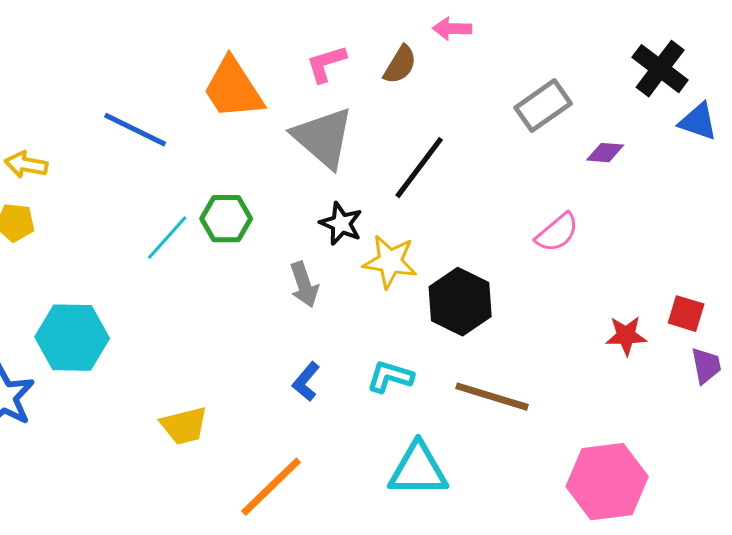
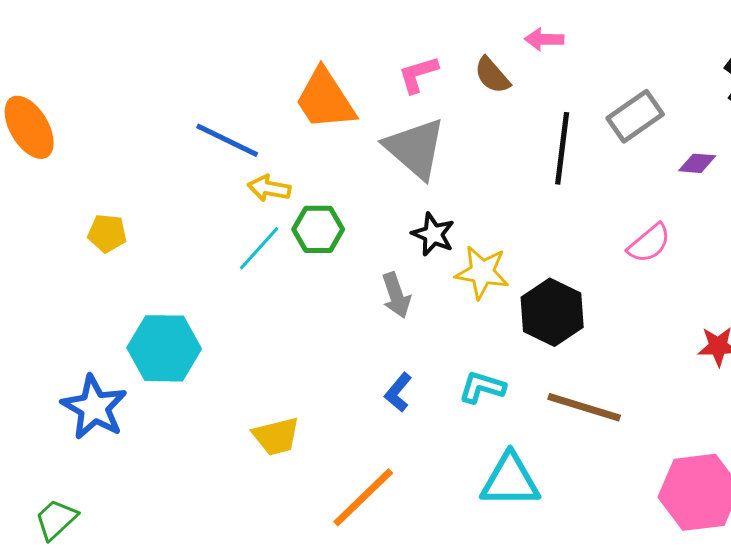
brown semicircle: (400, 65) -> (492, 75), turned 108
yellow arrow: (26, 165) -> (269, 188), moved
black line: (419, 168) -> (562, 148), moved, turned -30

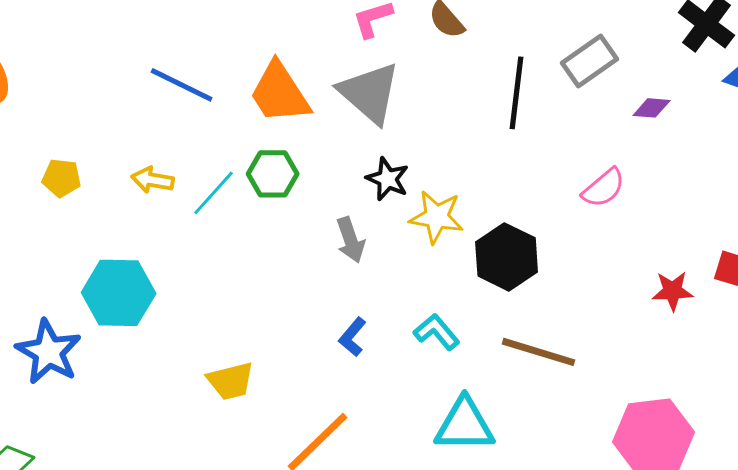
orange trapezoid: (325, 99) -> (280, 93), moved
yellow arrow: (269, 188) -> (153, 180), moved
cyan L-shape: (482, 387) -> (437, 332), turned 33

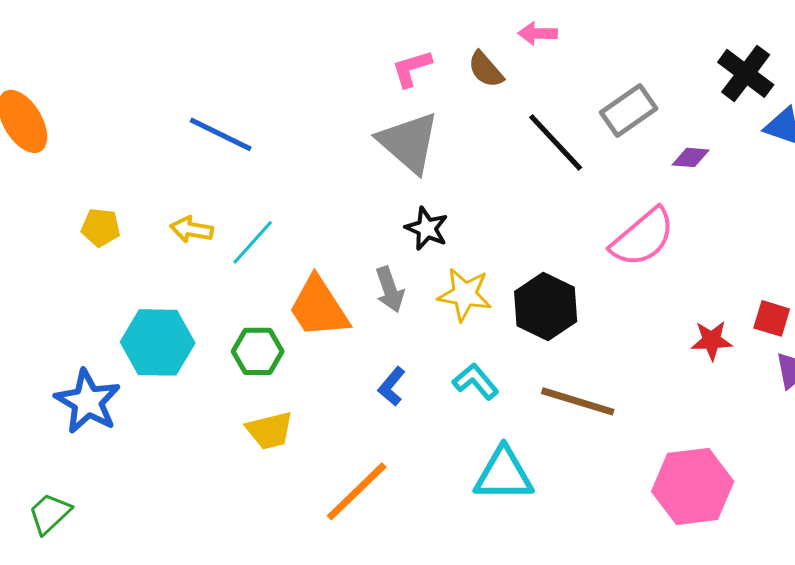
orange trapezoid: (280, 93) -> (319, 307), moved
black line: (517, 93) -> (556, 142), turned -50
green hexagon: (273, 174) -> (258, 351), moved
pink semicircle: (604, 188) -> (643, 237), size x1.5
yellow star: (437, 217) -> (465, 294), moved

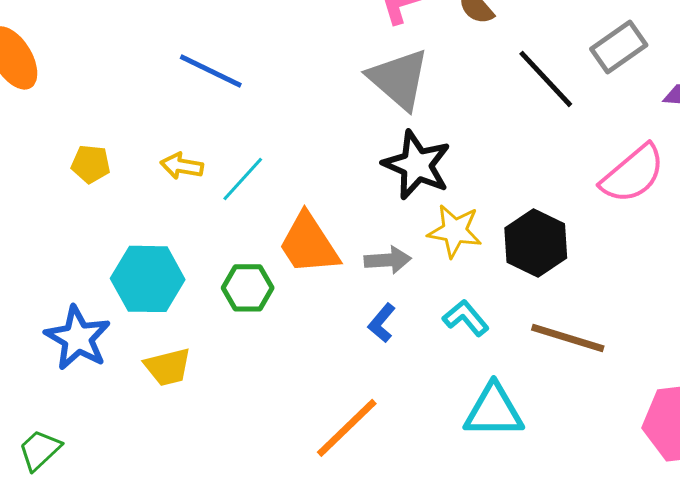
black star: (427, 228) -> (417, 165), size x1.6
gray arrow: (390, 289) -> (388, 260), moved, turned -75
yellow trapezoid: (270, 430) -> (168, 367), moved

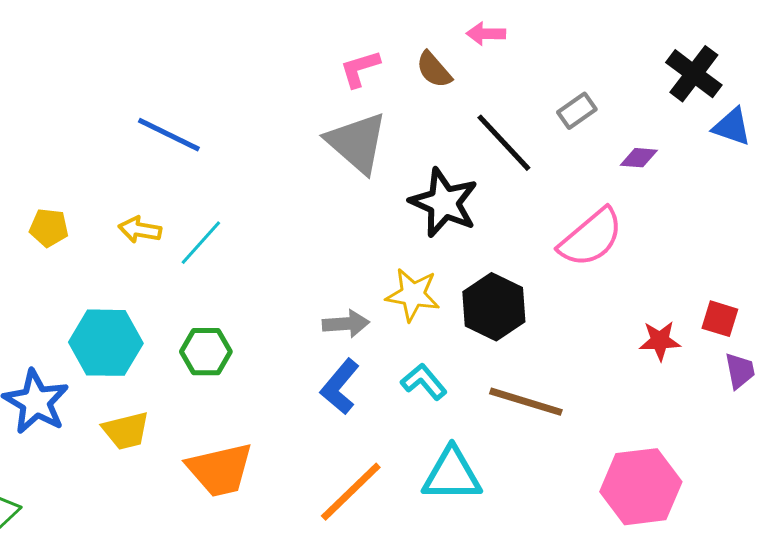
gray rectangle: (619, 47) -> (577, 111), size x0.7
black star: (417, 165) -> (444, 203), moved
orange trapezoid: (309, 244) -> (220, 470), moved, turned -70
blue L-shape: (382, 323) -> (340, 387), size x1.4
orange line: (347, 428) -> (351, 492), moved

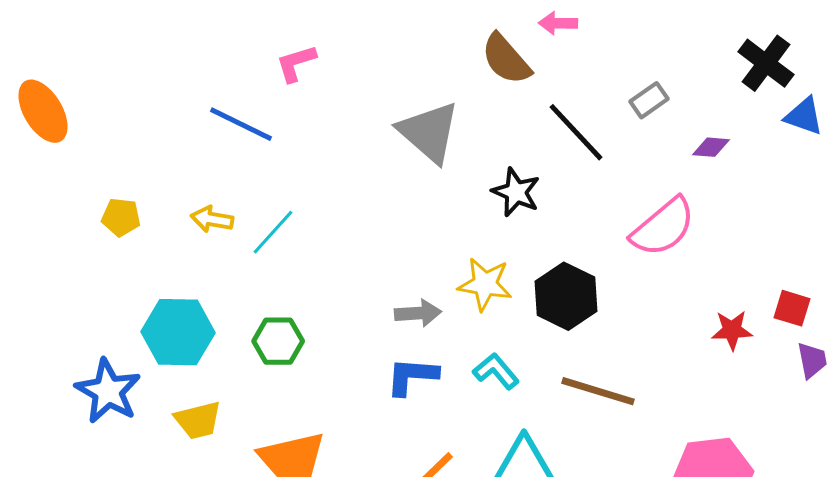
pink L-shape: (360, 69) -> (296, 63), moved
brown semicircle: (434, 70) -> (506, 59), size x1.4
black star: (444, 203) -> (516, 192), size x0.7
blue L-shape: (340, 387) -> (412, 376), turned 54

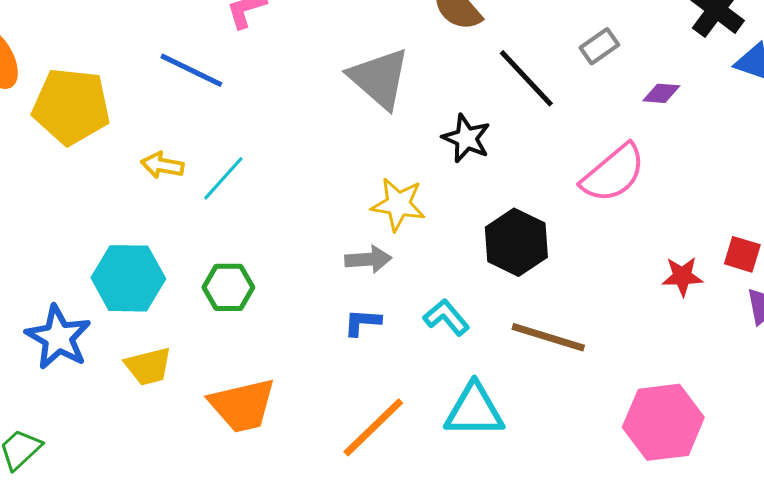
yellow pentagon: (121, 217) -> (71, 106), moved, size x2.0
yellow star: (485, 284) -> (398, 204), moved
blue L-shape: (412, 376) -> (362, 322), size x0.7

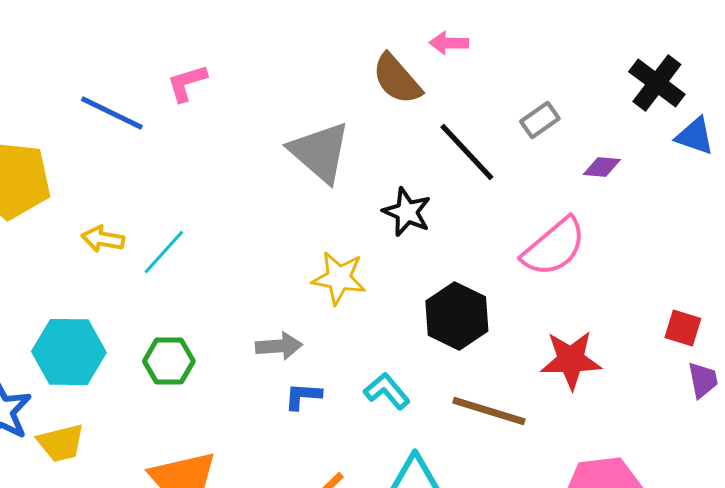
blue line: (191, 70) -> (112, 113), moved
gray arrow: (368, 259) -> (279, 346), moved
red star: (682, 276) -> (571, 360), moved, size x1.5
yellow trapezoid: (148, 366) -> (61, 443), moved

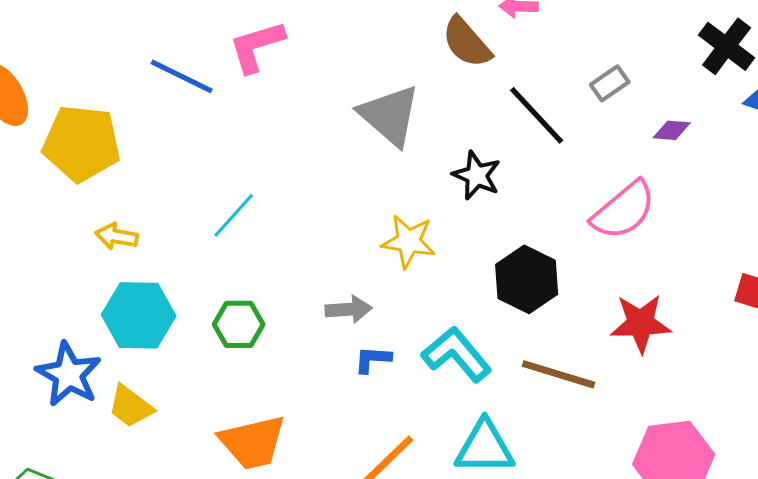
pink L-shape: (187, 83) -> (257, 46), size x1.4
yellow arrow: (103, 239) -> (117, 236), moved
cyan L-shape: (387, 391) -> (457, 354), size x1.5
yellow trapezoid: (61, 443) -> (131, 406), turned 51

